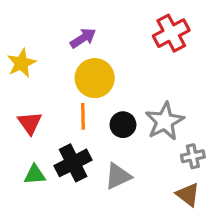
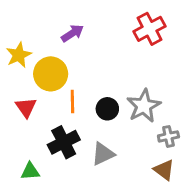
yellow circle: (95, 78) -> (51, 74), moved
green triangle: (35, 175) -> (30, 171), moved

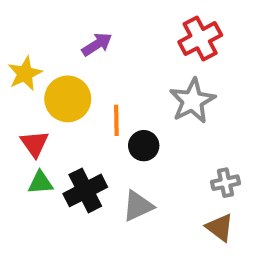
orange line: (72, 102) -> (116, 120), moved
gray star: (144, 106) -> (192, 101), moved
green triangle: (30, 171) -> (40, 183), moved

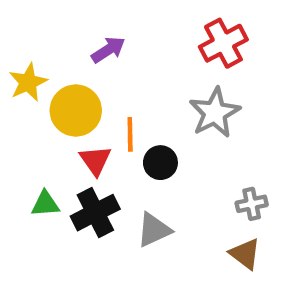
red triangle: (35, 144) -> (95, 160), moved

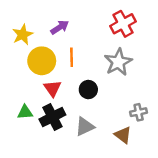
yellow star: (28, 82) -> (23, 35), moved
orange line: (130, 134) -> (72, 57), moved
brown triangle: (245, 254) -> (123, 135), moved

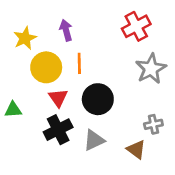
purple arrow: (60, 27) -> (66, 30), turned -72
gray star: (118, 62) -> (151, 69), moved
black circle: (88, 90) -> (98, 99), size x1.5
green triangle: (25, 112) -> (13, 110), moved

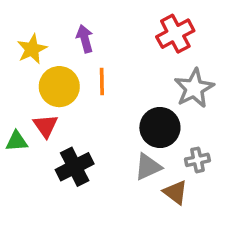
red triangle: (58, 98) -> (46, 126), moved
black circle: (98, 99) -> (160, 128), moved
gray triangle: (94, 140) -> (148, 167), moved

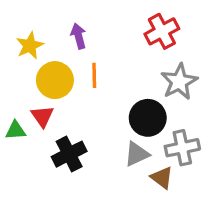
gray cross: (197, 160) -> (182, 148), size x1.5

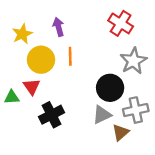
red cross: (162, 31) -> (121, 23), turned -30
brown triangle: (162, 178) -> (121, 132), turned 42

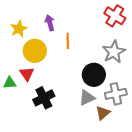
red cross: (121, 23) -> (115, 16), moved
orange line: (70, 56) -> (68, 41), moved

